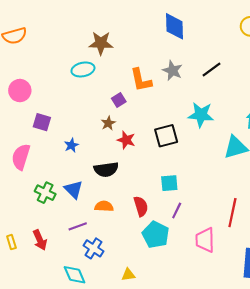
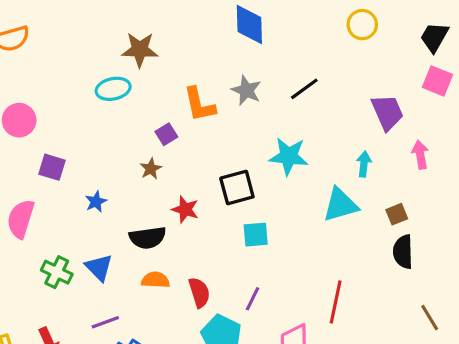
red star: (126, 140) -> (185, 209), moved
cyan square: (169, 183) -> (256, 235), moved
orange semicircle: (104, 206) -> (155, 280), moved

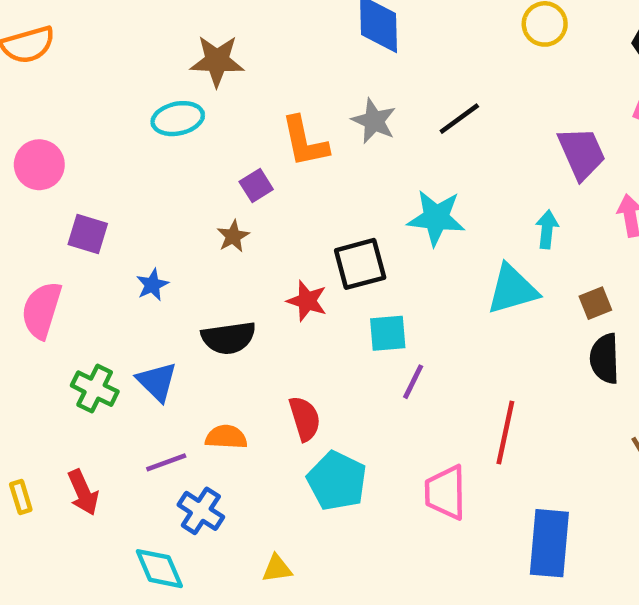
red star: (185, 209) -> (307, 301), moved
orange semicircle: (155, 280) -> (226, 437), moved
purple line: (253, 299) -> (413, 382), moved

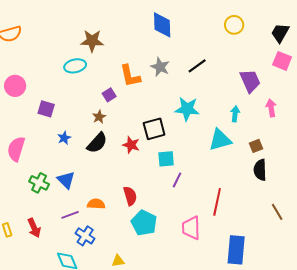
purple square: (88, 234) -> (46, 109), moved
black semicircle: (229, 338) -> (97, 143), moved, turned -40

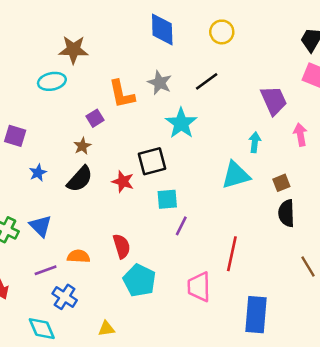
yellow circle: (234, 25) -> (222, 32), moved
cyan star: (187, 109) -> (181, 123), moved, turned 30

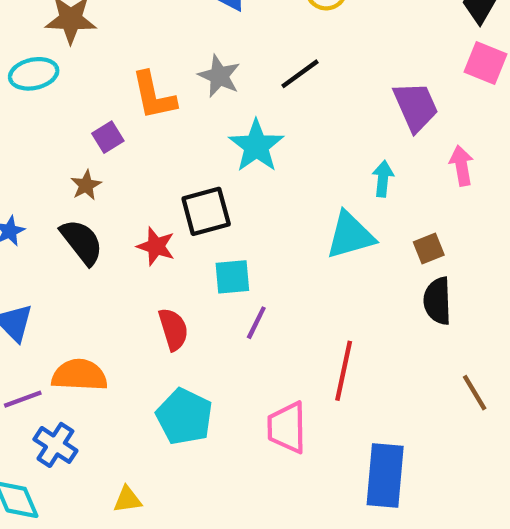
black semicircle: (80, 179) -> (82, 242), turned -80
red semicircle: (122, 246) -> (173, 329), moved
orange semicircle: (79, 256) -> (79, 375), size x1.4

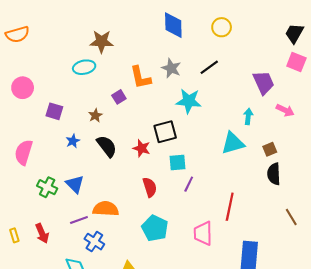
cyan star: (256, 146) -> (189, 101), turned -30
pink arrow: (462, 166) -> (285, 110), turned 126
brown star: (86, 185) -> (95, 115), moved

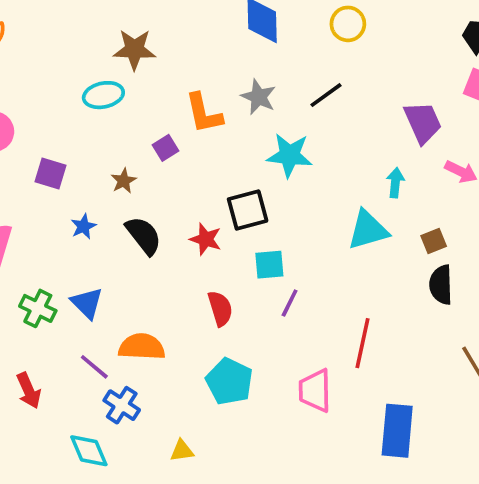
purple line: (79, 220) -> (94, 367), turned 60

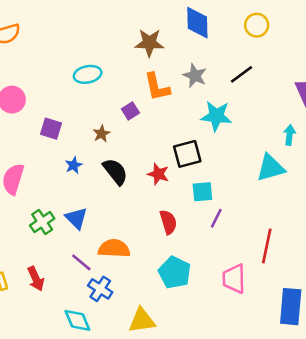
brown star: (134, 49) -> (149, 43), moved
green cross: (38, 308) -> (42, 222), turned 30
yellow triangle: (182, 451) -> (142, 320), size x1.6

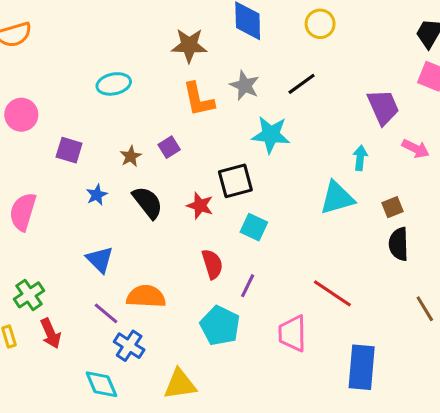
purple square: (130, 111) -> (169, 147), moved
cyan square: (202, 192) -> (254, 227), turned 30
purple line: (216, 218) -> (248, 286), moved
green cross: (42, 222) -> (29, 295), moved
red line: (267, 246) -> (332, 293), turned -68

